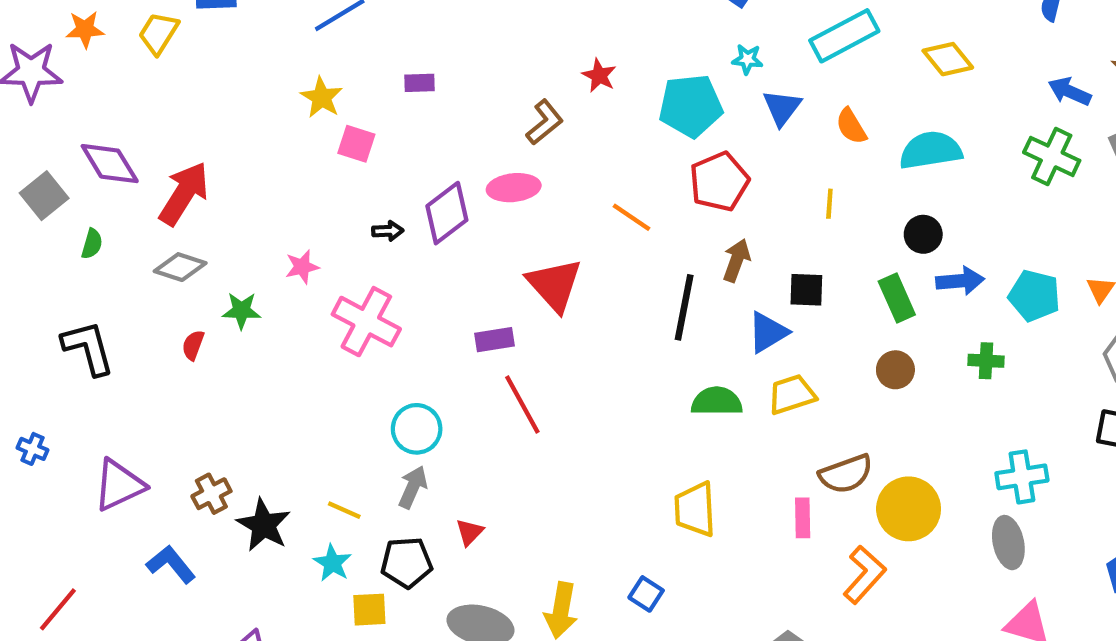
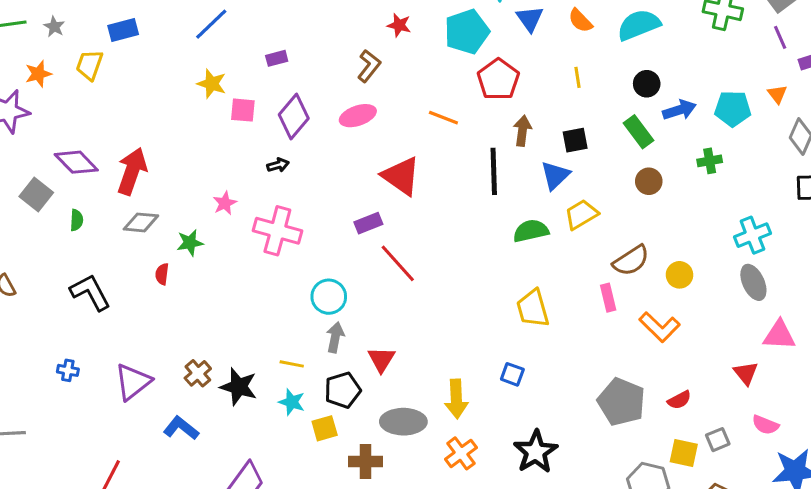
purple diamond: (447, 213) -> (294, 116), moved
yellow circle: (909, 509) -> (680, 275), size x0.6
red triangle: (470, 532) -> (381, 359), size x1.4
orange L-shape: (864, 575) -> (659, 327), turned 105

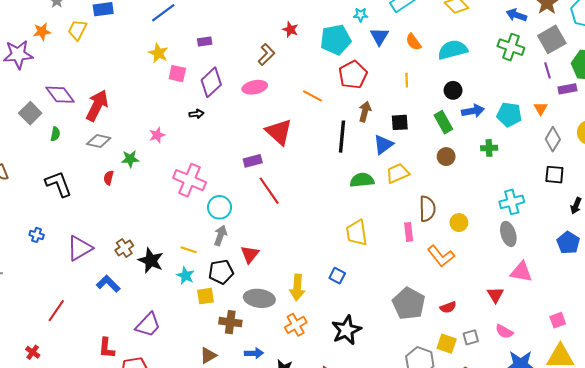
pink cross: (277, 231) -> (190, 180), moved
brown semicircle: (631, 261) -> (427, 209), turned -65

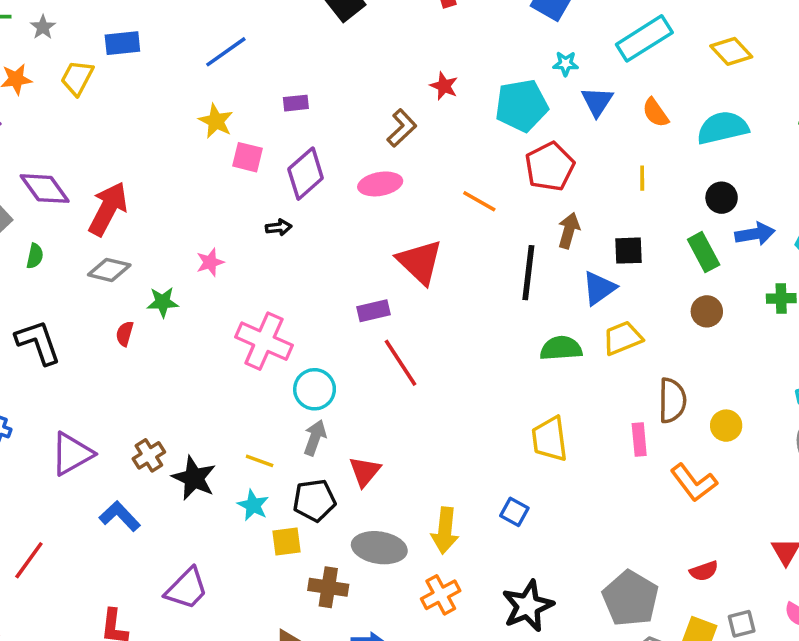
gray pentagon: (409, 304) -> (630, 598), moved

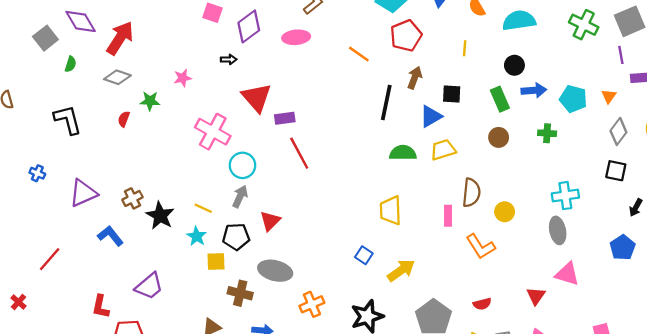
red triangle: (420, 262) -> (256, 98), moved
yellow arrow: (445, 531) -> (401, 270), moved, turned -136

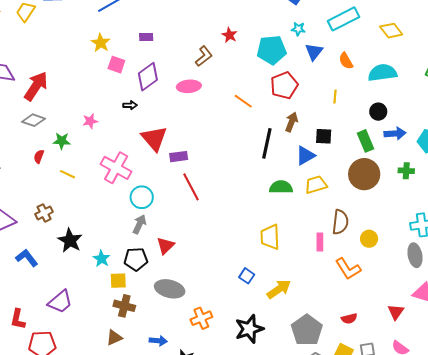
brown circle: (499, 137) -> (364, 174), size x1.8
brown cross: (132, 198) -> (44, 213), moved
yellow line: (203, 208) -> (67, 174), moved
brown cross: (240, 293) -> (124, 306), moved

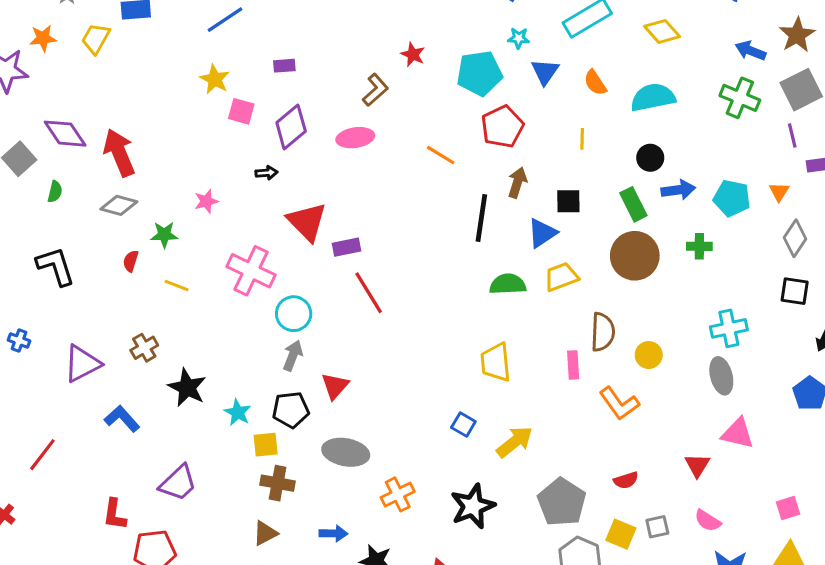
red arrow: (36, 86) -> (119, 153), turned -52

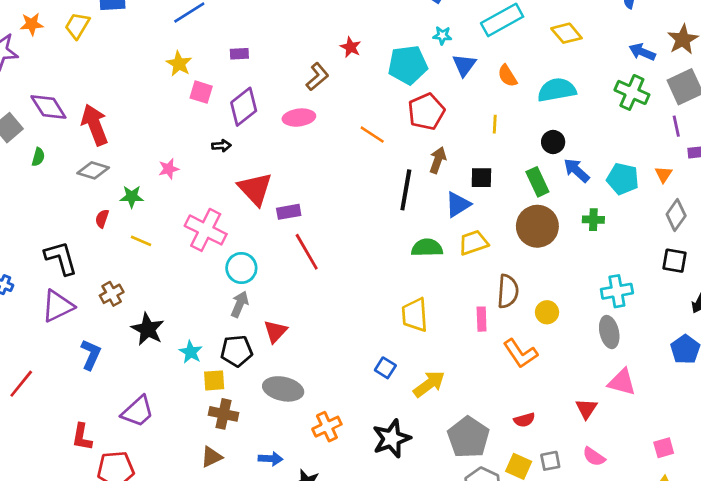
blue arrow: (678, 190) -> (577, 170), turned -132
black L-shape: (56, 266) -> (61, 258), moved
blue L-shape: (122, 419) -> (91, 355), turned 64

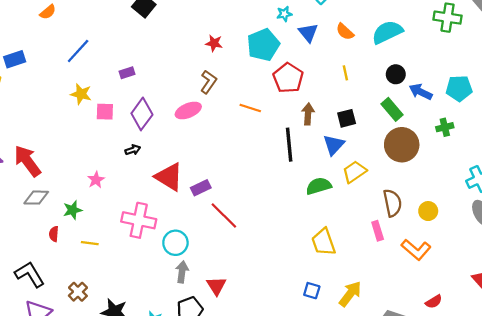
brown L-shape: (317, 77) -> (209, 82), moved

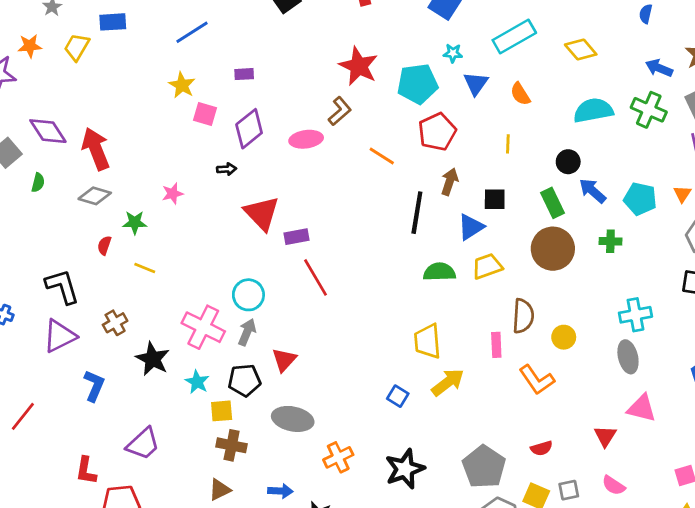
cyan semicircle: (387, 32) -> (593, 110), moved
red star: (214, 43) -> (359, 66), size x1.8
pink cross: (139, 220) -> (203, 327), moved
yellow arrow: (350, 294) -> (448, 382), moved

